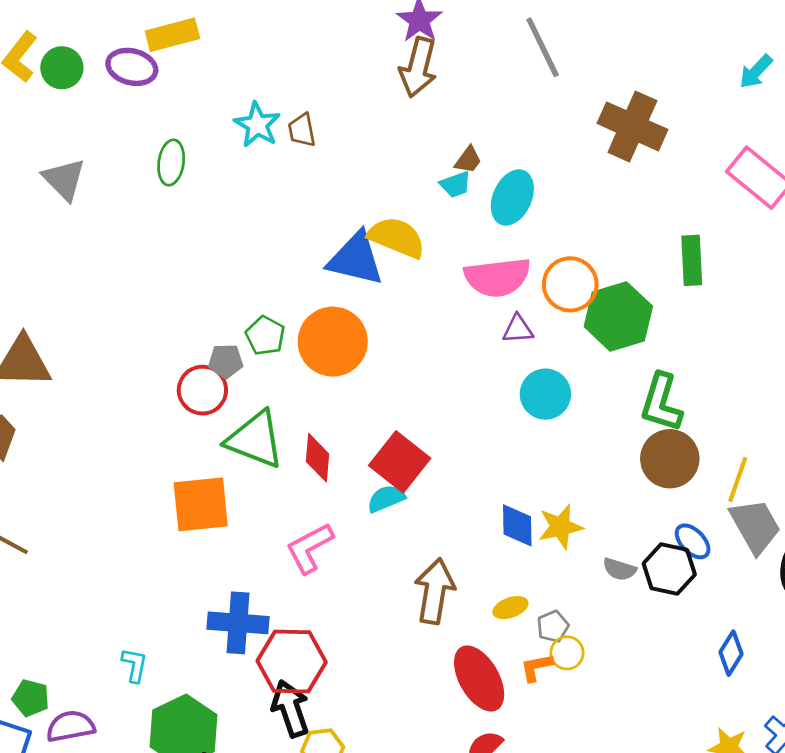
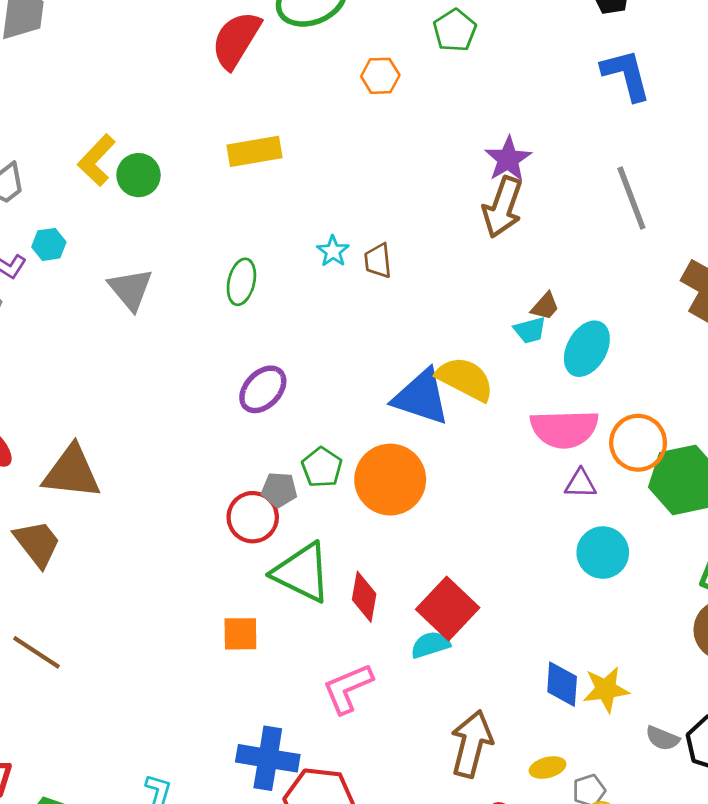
purple ellipse: (132, 67) -> (263, 389), moved, turned -66
cyan star: (257, 125) -> (333, 251), size x0.7
orange square: (201, 504) -> (240, 634), size x0.6

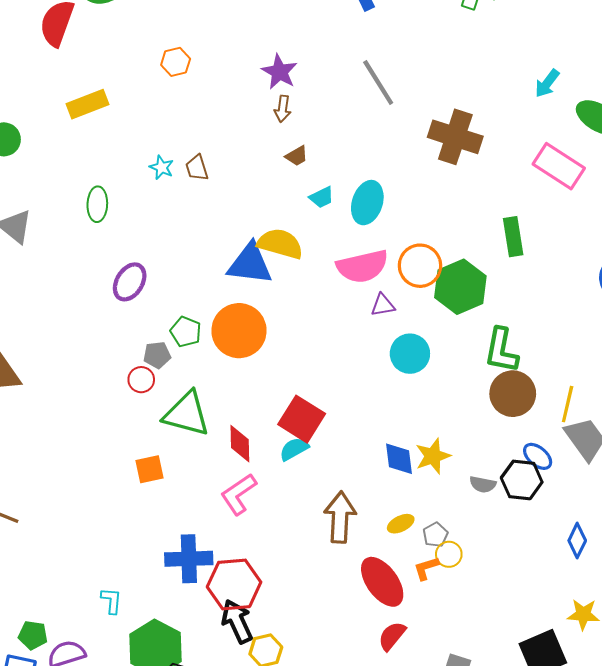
orange hexagon: (380, 76) -> (176, 62), moved
brown arrow: (503, 207) -> (283, 109), size x0.6
brown trapezoid: (545, 306) -> (297, 156), moved, turned 30
red circle: (253, 517) -> (141, 380), size x0.7
red diamond: (364, 597) -> (240, 444), moved

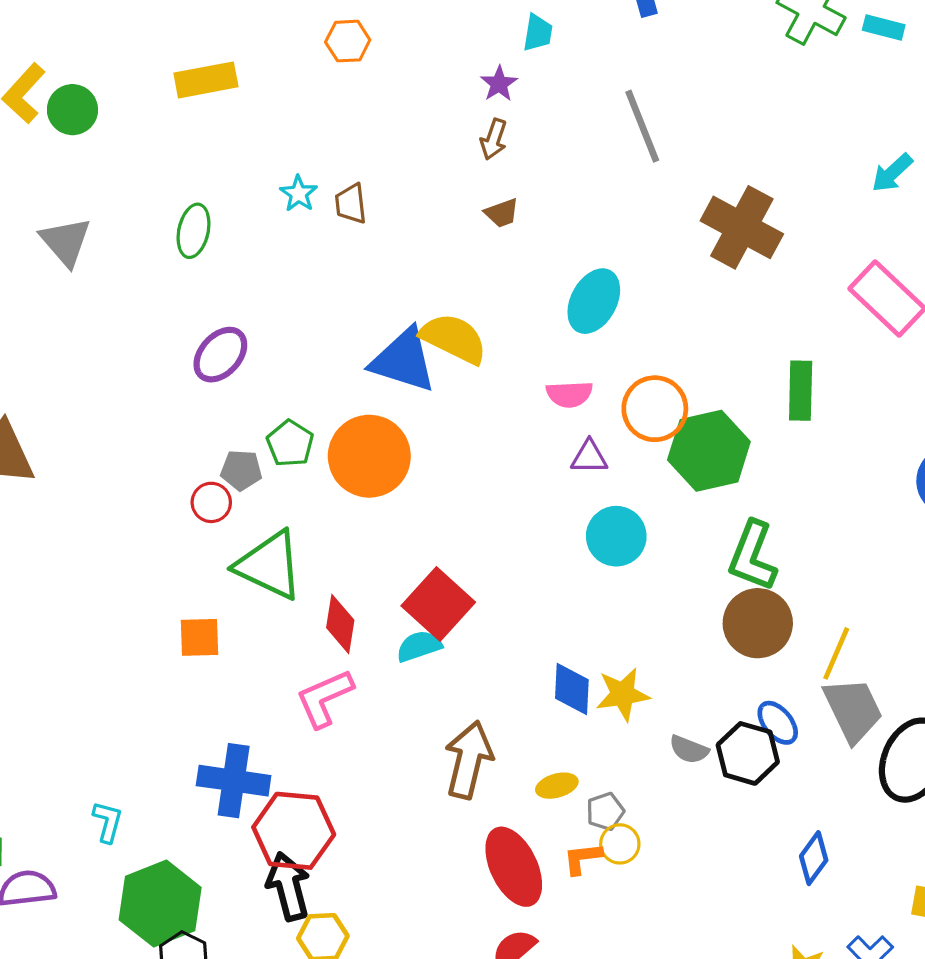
purple star: (280, 72) -> (499, 84), size x0.7
cyan trapezoid: (322, 197) -> (538, 33), moved, turned -65
pink semicircle: (362, 266) -> (569, 394), size x0.6

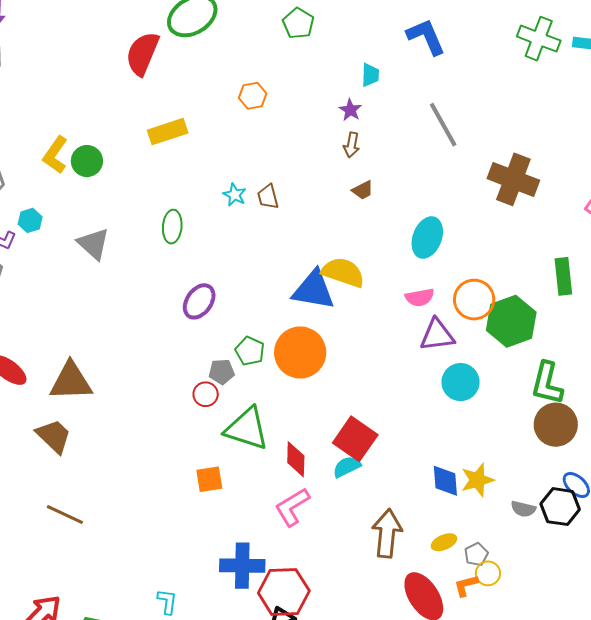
purple triangle: (589, 457) -> (437, 335), size x1.5

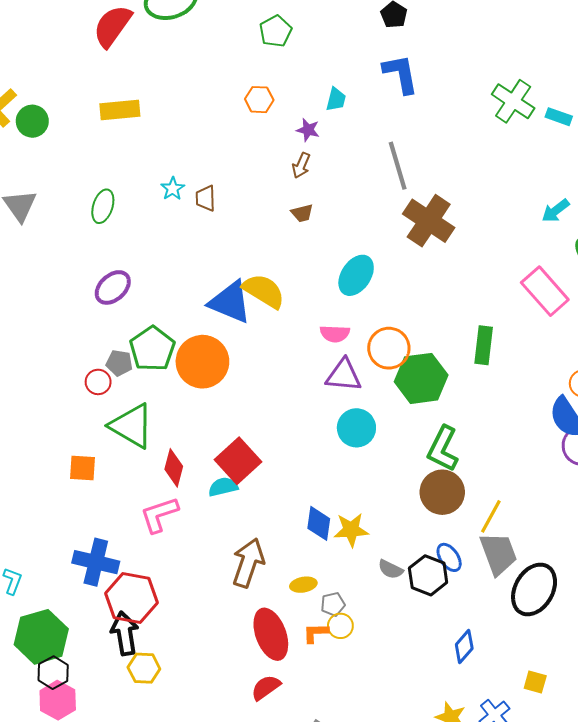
orange hexagon: (253, 96) -> (259, 100), moved
purple star: (350, 110) -> (308, 130), turned -30
brown cross: (513, 179) -> (429, 221), moved
green pentagon: (250, 351) -> (152, 349), size x1.5

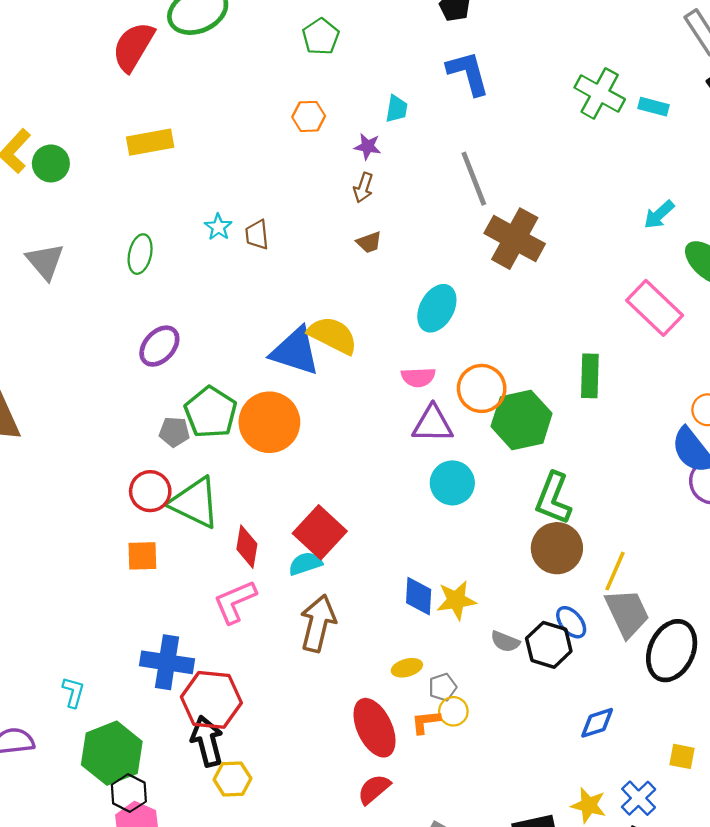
red circle: (98, 382) -> (150, 491), moved, size x1.4
brown arrow: (248, 563) -> (318, 623), moved
blue diamond: (464, 647) -> (597, 723), turned 36

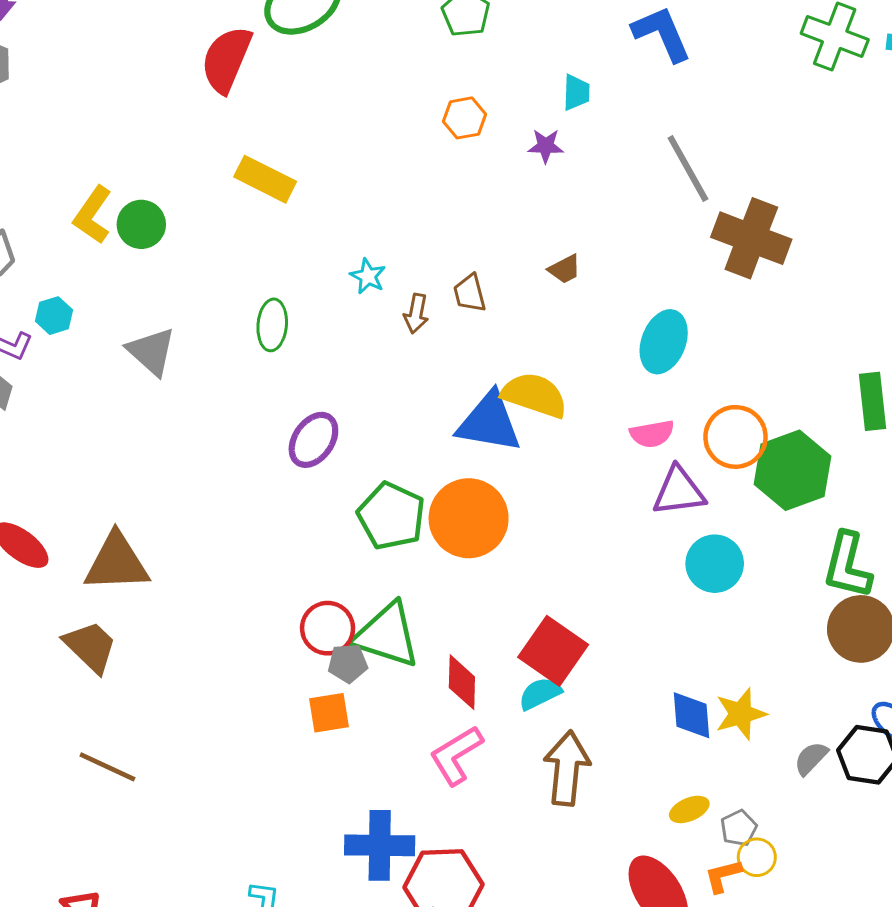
yellow rectangle: (150, 142) -> (265, 179), turned 45
brown arrow: (363, 188) -> (416, 313), moved
brown trapezoid: (257, 235) -> (470, 293), moved
gray pentagon: (174, 432) -> (348, 663), moved
gray semicircle: (505, 642) -> (811, 758), turned 120

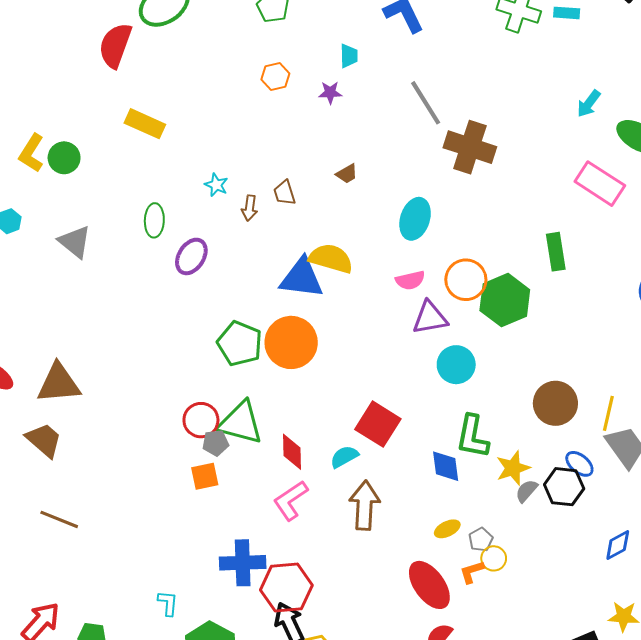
purple ellipse: (313, 440) -> (191, 256), moved
green L-shape: (847, 565) -> (472, 437), moved
red square: (553, 651) -> (378, 424), moved
yellow star: (741, 714) -> (513, 468), moved

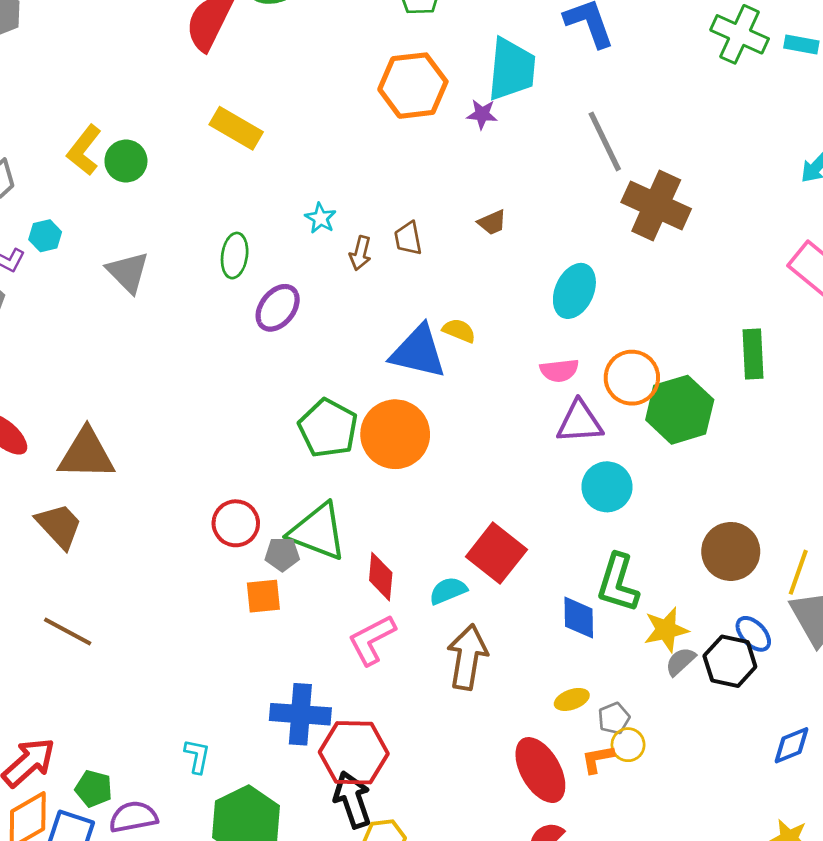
cyan trapezoid: (349, 56) -> (512, 69), size x2.0
orange hexagon: (275, 77) -> (413, 86), size x1.8
yellow semicircle: (331, 258) -> (459, 331), size x0.6
red circle: (201, 420) -> (236, 523), moved

